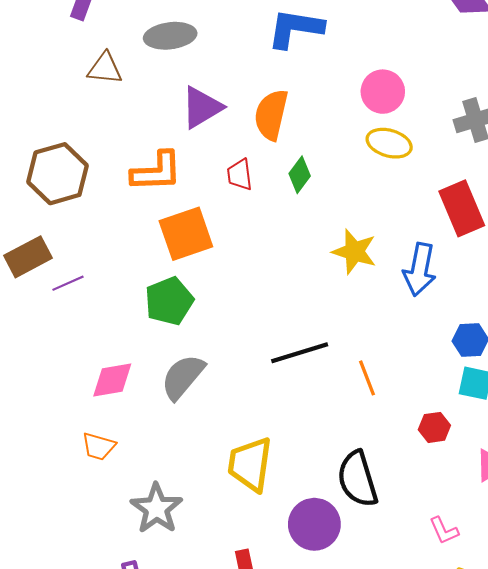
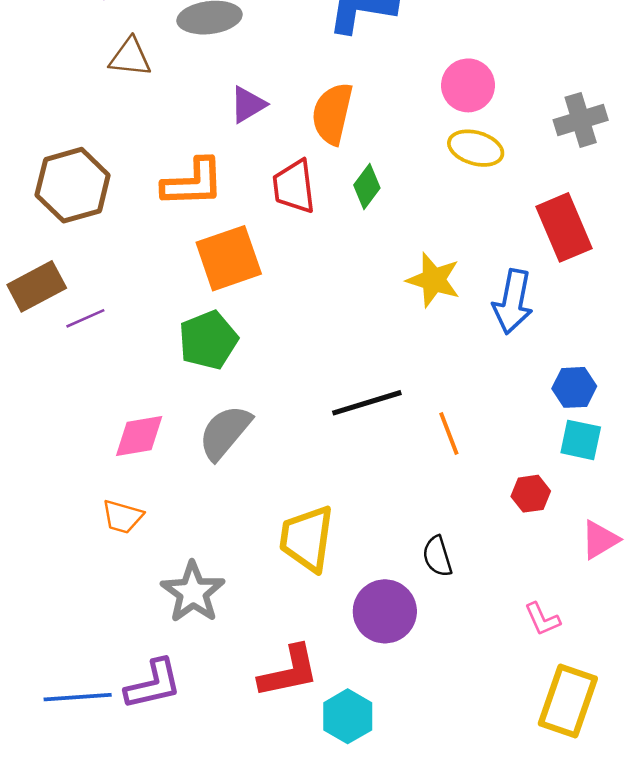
purple triangle: (202, 107) -> (248, 105), size x0.7
red trapezoid: (240, 175) -> (294, 187), size x1.4
black semicircle: (358, 479) -> (437, 556), size x0.6

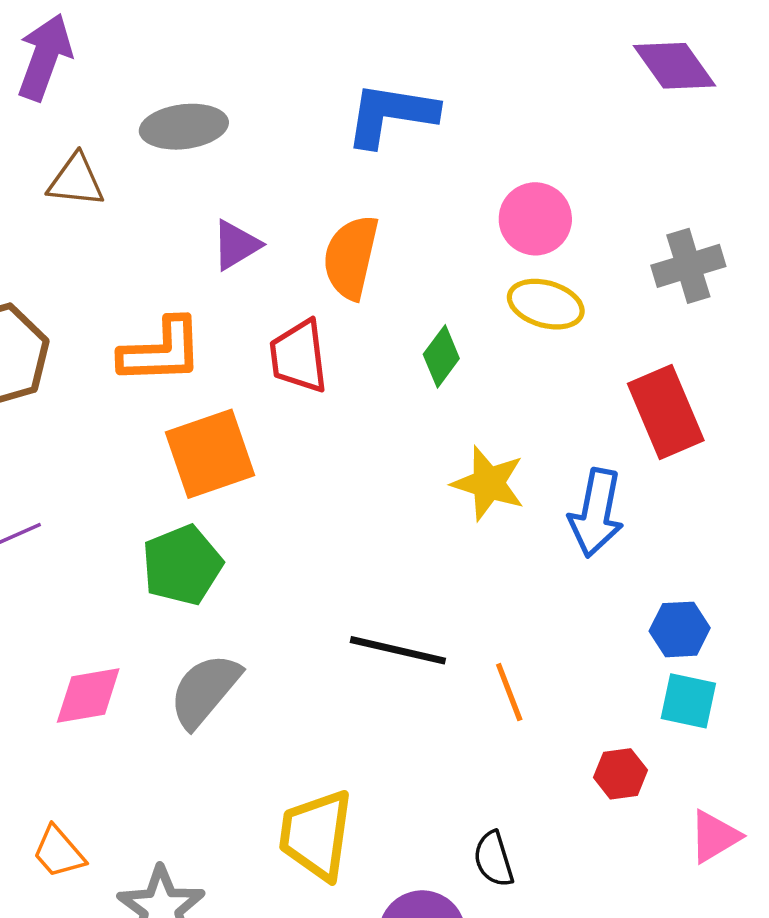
green diamond: (367, 187) -> (441, 356), moved
black line: (367, 403) -> (398, 650), turned 30
orange trapezoid: (122, 517) -> (59, 852), moved, turned 33

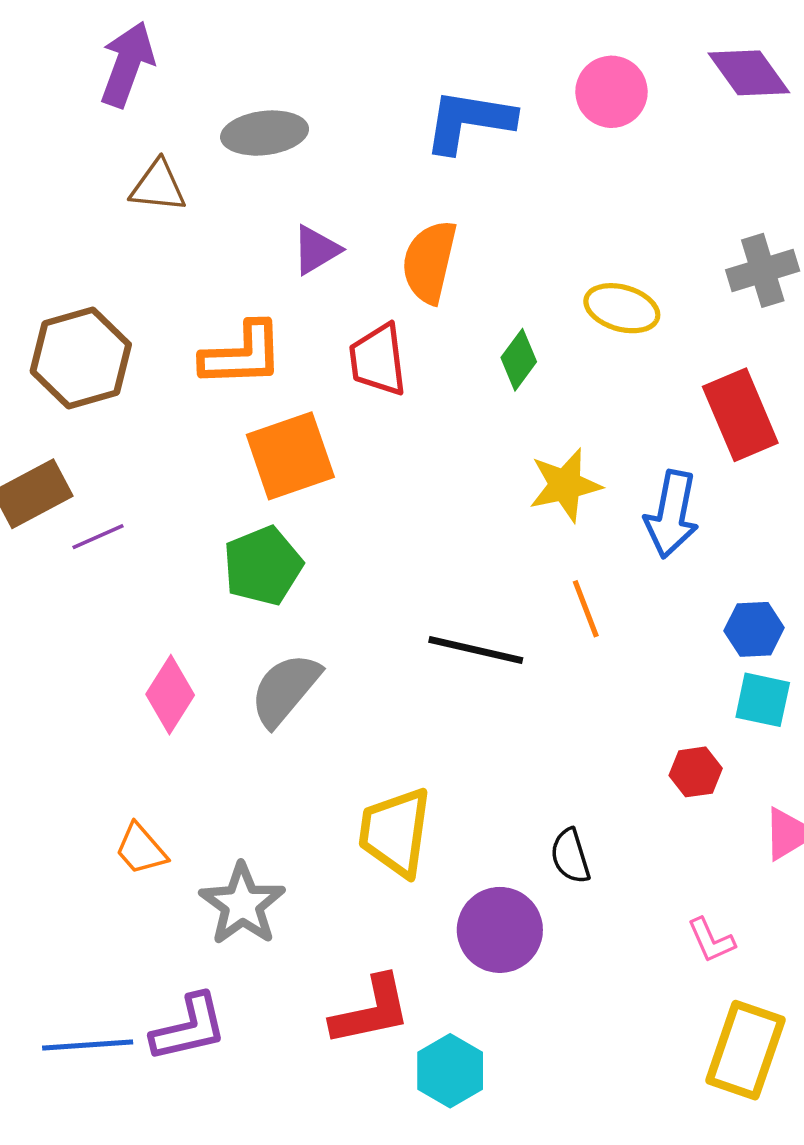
pink circle: (535, 219) -> (612, 92), moved
yellow star: (488, 483) -> (565, 485), turned -30
orange line: (509, 692) -> (586, 609), moved
pink diamond: (88, 696) -> (170, 695), turned -48

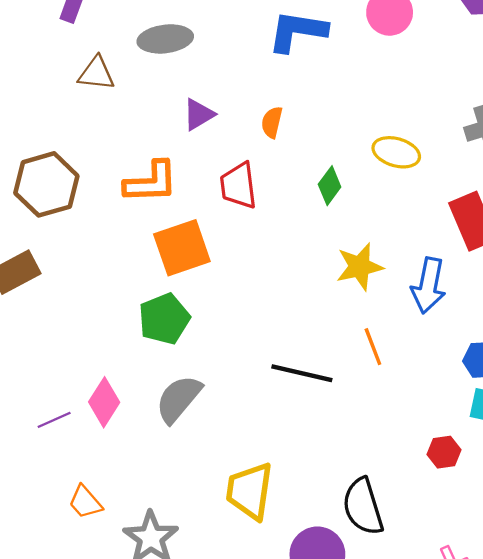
orange semicircle: (429, 262) -> (272, 122), size x0.6
purple line: (98, 537) -> (54, 420), moved
black semicircle: (570, 856) -> (363, 507), size x1.6

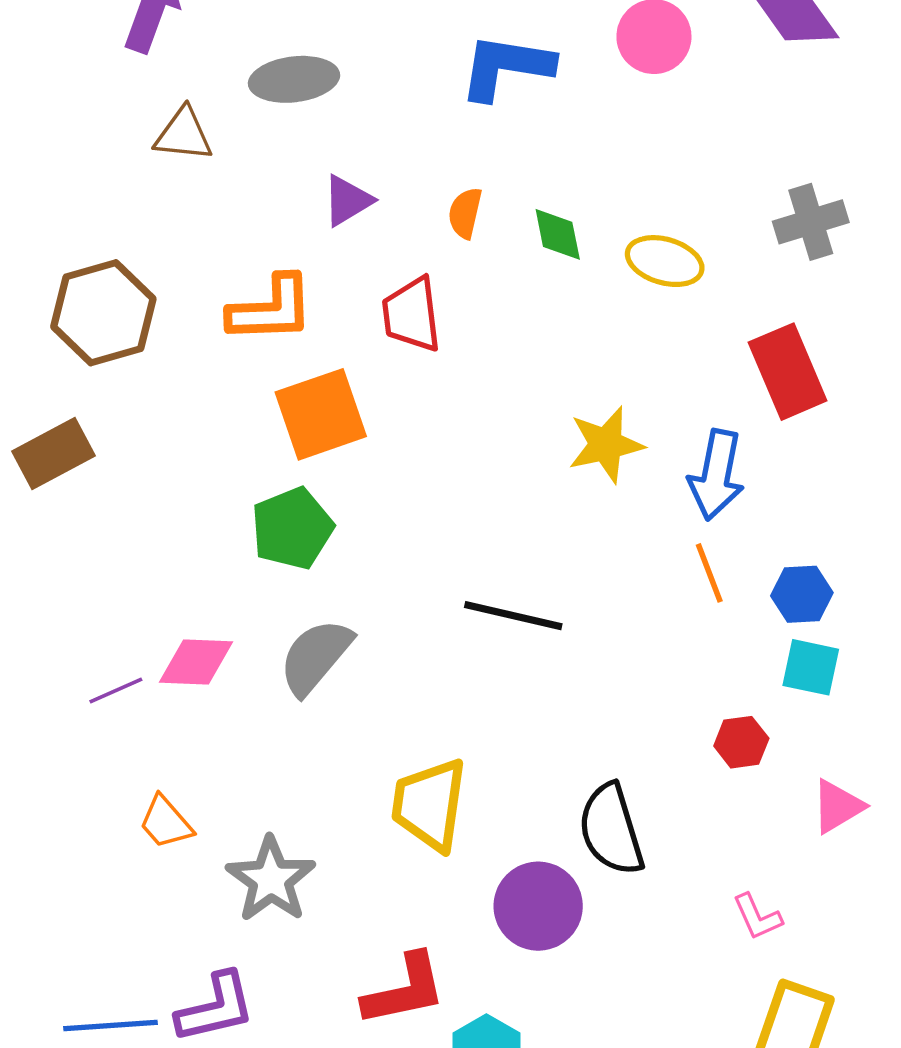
green diamond: (330, 186) -> (558, 234), moved, turned -48
orange line: (373, 347) -> (709, 573), moved
pink diamond: (104, 402) -> (196, 662), turned 60

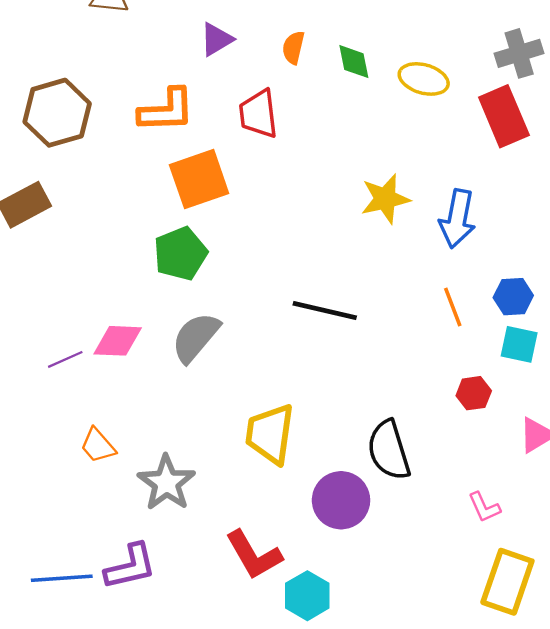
red rectangle: (788, 372) -> (504, 116), moved
orange line: (709, 573) -> (453, 307), moved
red L-shape: (404, 990) -> (254, 555), turned 72

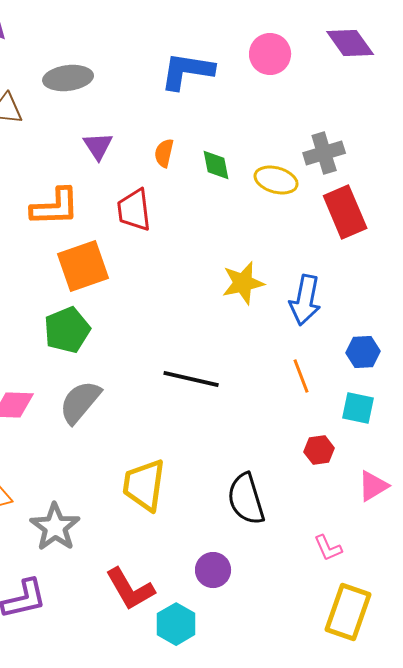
purple triangle: (217, 39) -> (98, 146), turned -32
gray cross: (519, 53) -> (324, 153), moved
blue hexagon: (513, 297) -> (363, 352), moved
purple circle: (341, 500) -> (213, 570), moved, size x0.7

